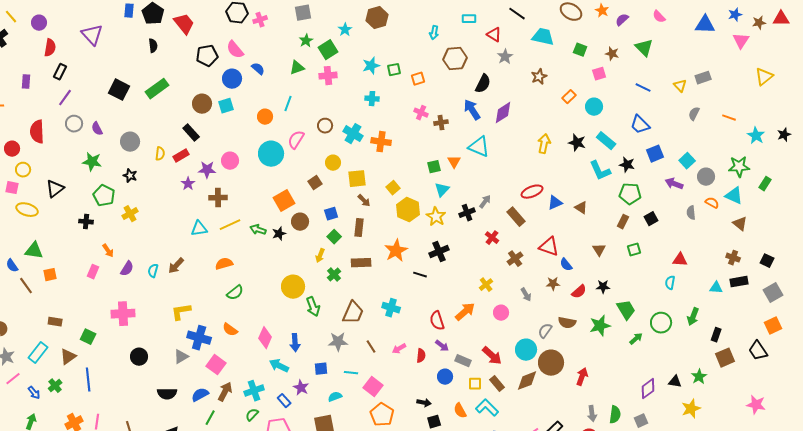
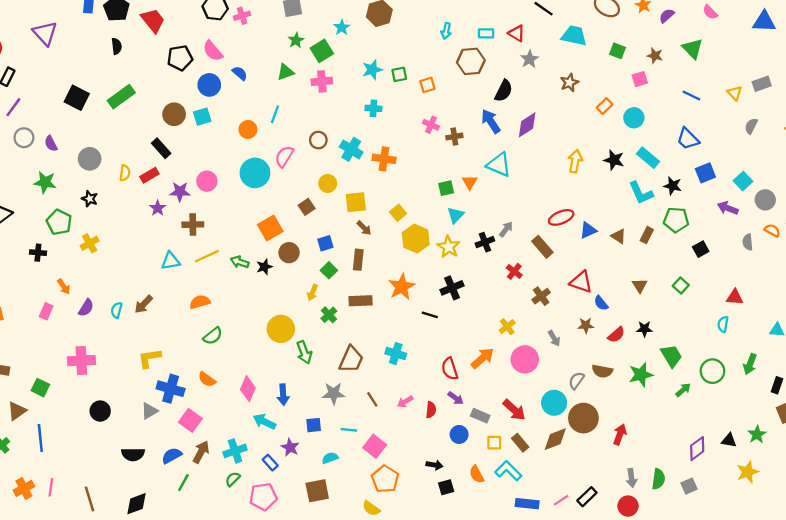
cyan rectangle: (469, 19) -> (486, 33), moved
brown rectangle: (623, 222) -> (647, 235), moved
green square: (634, 250) -> (681, 286), turned -32
pink circle: (501, 313) -> (525, 359), size x1.5

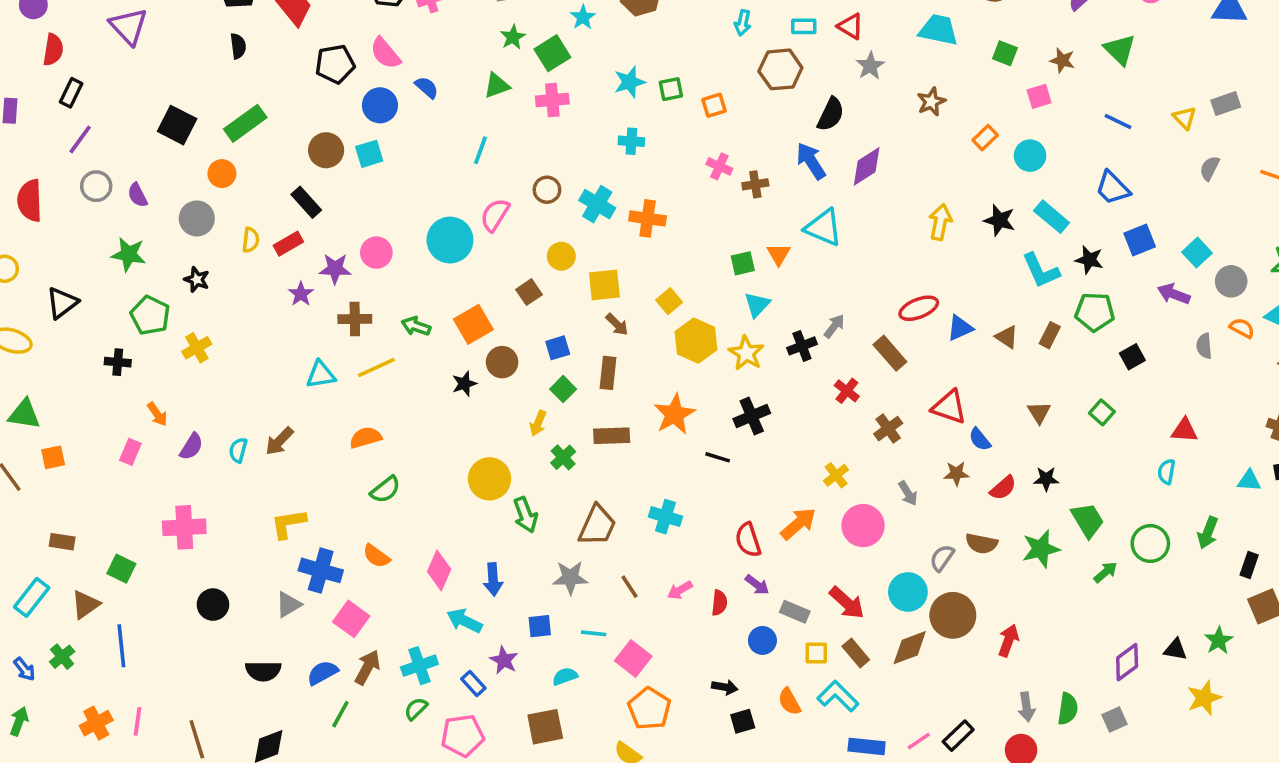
orange circle: (248, 129) -> (222, 174), moved
green arrow: (240, 262) -> (416, 326), moved

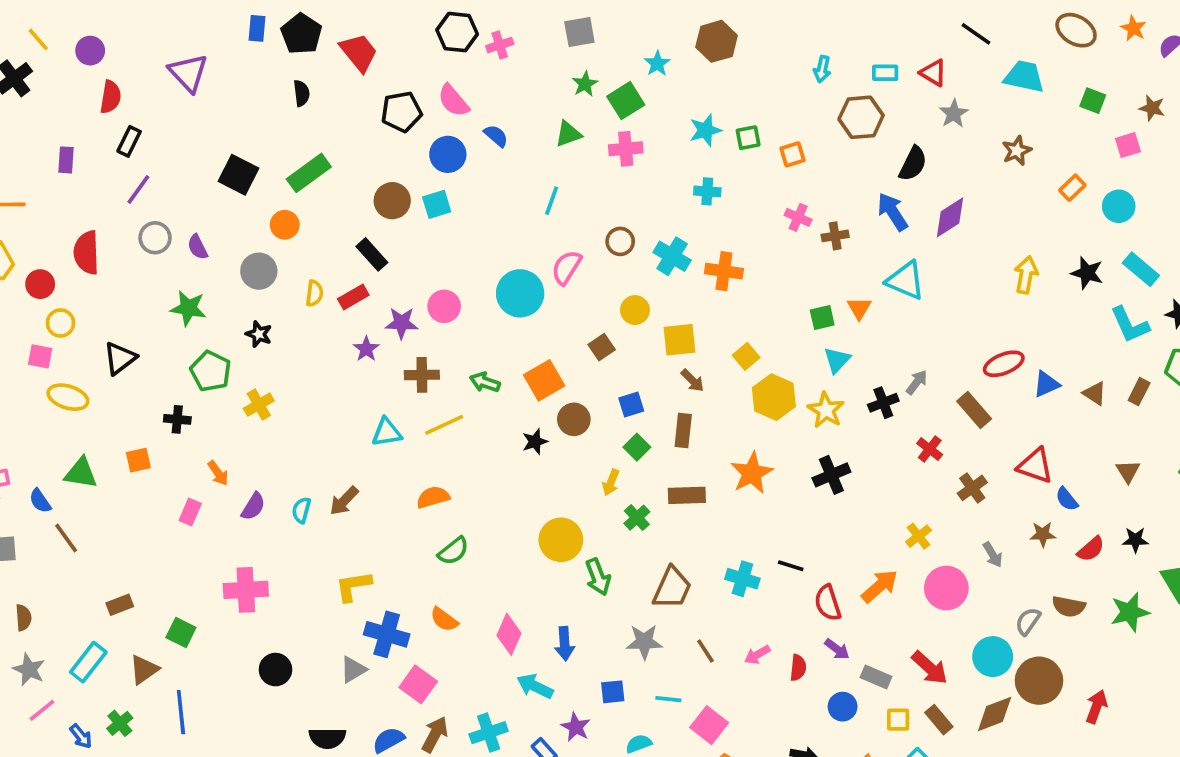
orange square: (53, 457) -> (138, 460), moved
black line: (718, 457) -> (791, 566), moved
brown rectangle: (62, 542) -> (120, 605), turned -30

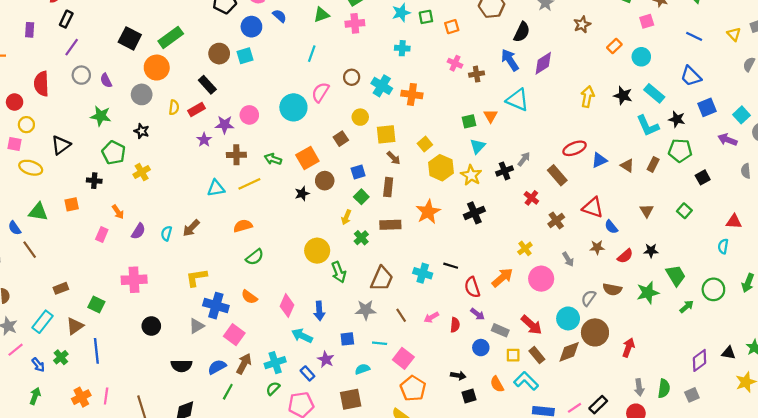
orange circle: (285, 225) -> (157, 68), size x1.5

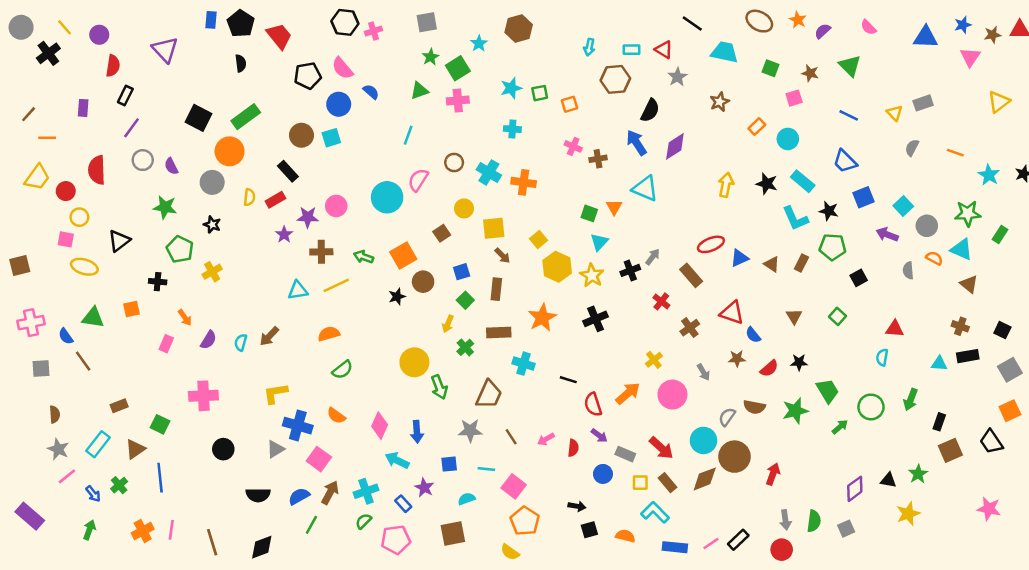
green square: (469, 121) -> (589, 213), turned 32
cyan cross: (423, 273) -> (524, 364), moved
orange semicircle: (497, 384) -> (625, 536), moved, turned 133

